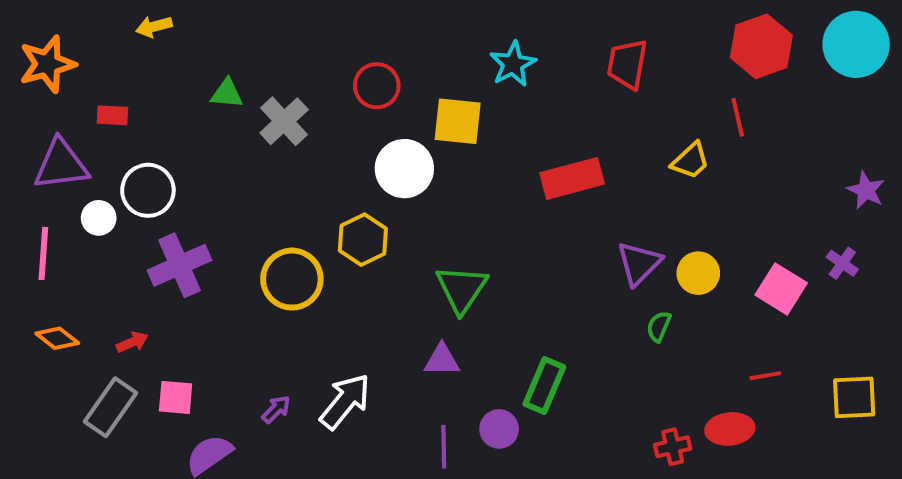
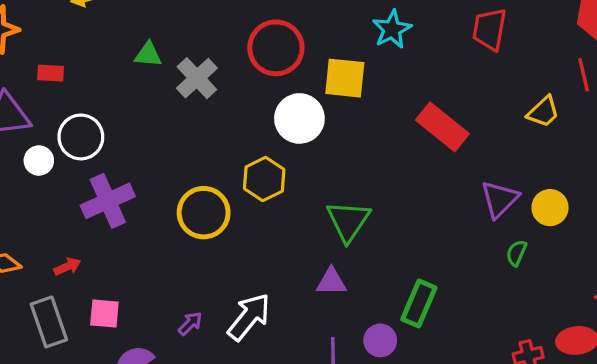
red circle: (377, 86) -> (276, 48), size x1.4
red rectangle: (572, 178) -> (442, 127), turned 54
gray rectangle: (110, 407) -> (49, 322), turned -54

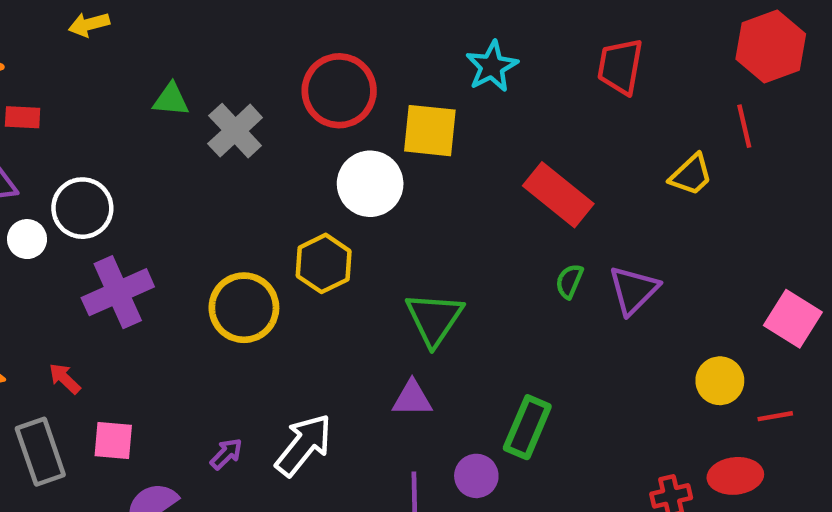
red rectangle: (51, 73) -> (23, 117), moved
yellow circle: (550, 208) -> (720, 381), moved
green semicircle: (516, 253) -> (569, 281), moved
red arrow: (67, 266) -> (65, 379), turned -112

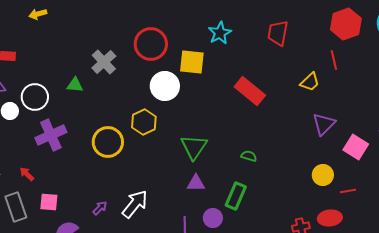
green triangle: (171, 100) -> (75, 85), moved
green semicircle: (569, 281) -> (249, 156), moved, turned 84
purple triangle: (634, 290) -> (324, 124), moved
purple triangle: (412, 398) -> (196, 183), moved

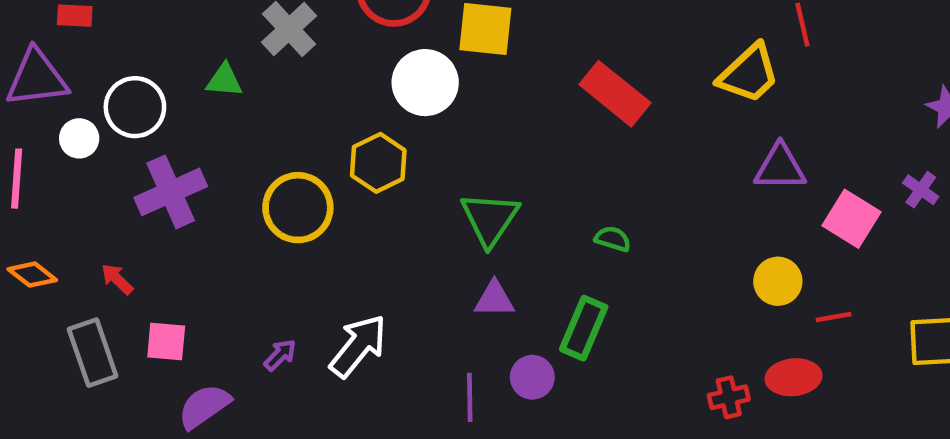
yellow trapezoid: (310, 82) -> (749, 74), size x1.4
purple triangle: (324, 124) -> (780, 167), turned 45

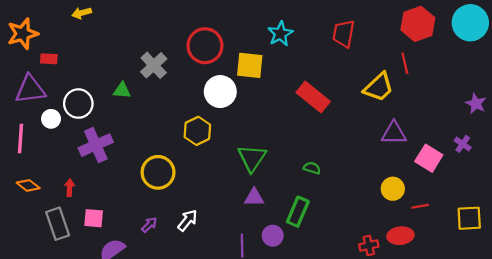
yellow circle: (298, 208) -> (158, 172), moved
red arrow: (117, 279) -> (70, 188), turned 49
white arrow: (358, 346) -> (188, 220), size x0.7

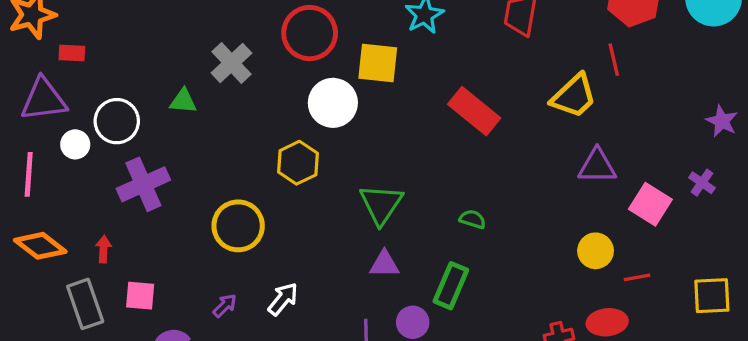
orange diamond: (28, 185) -> (40, 246), size x1.4

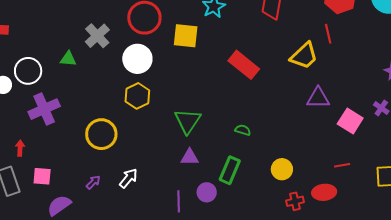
white circle: (333, 103) -> (137, 59), moved
yellow circle: (596, 251) -> (282, 169), moved

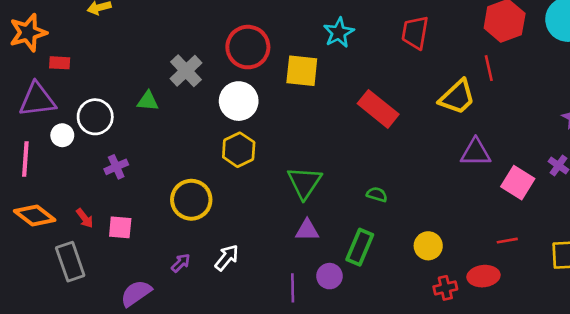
purple cross: (44, 109) -> (116, 167), size x0.6
red arrow: (20, 148) -> (85, 218), turned 140
pink square: (42, 176) -> (120, 227), moved

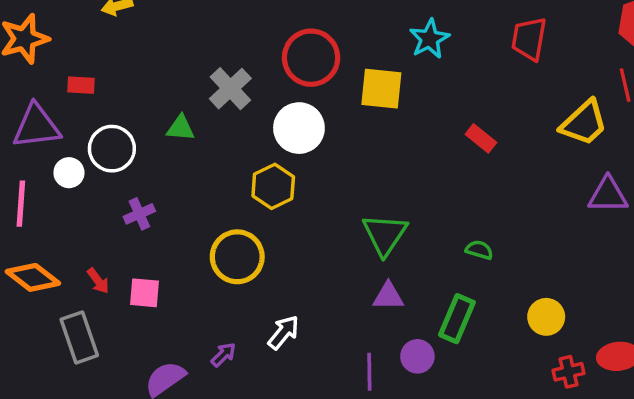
red rectangle: (60, 63) -> (81, 85), moved
red rectangle: (378, 109) -> (481, 138), size x0.6
yellow hexagon: (239, 150) -> (273, 186), moved
purple arrow: (181, 263) -> (223, 355), moved

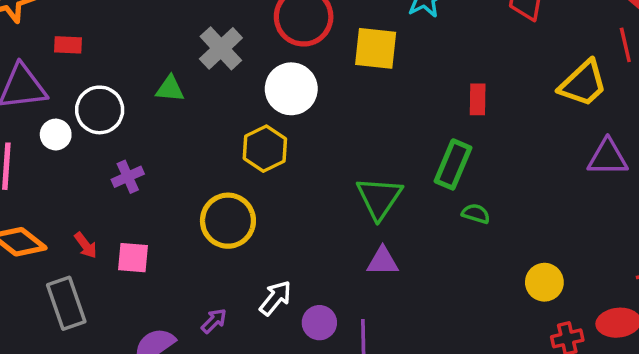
red rectangle: (481, 138) -> (478, 99), turned 52
green rectangle: (457, 319) -> (453, 164), moved
purple circle: (417, 356) -> (319, 323), moved

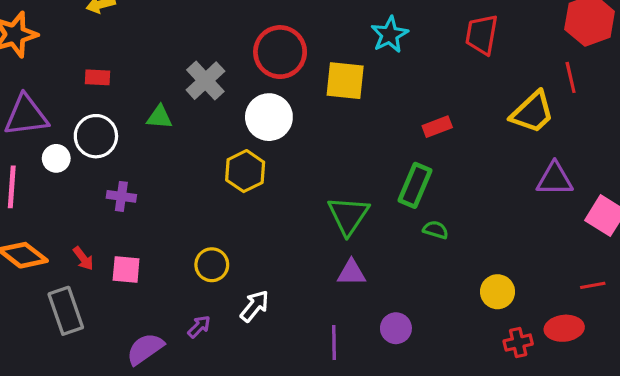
red rectangle: (68, 45) -> (97, 77), moved
red rectangle: (478, 99) -> (437, 127), turned 68
purple cross: (128, 177) -> (121, 196), turned 32
yellow circle: (228, 221) -> (212, 265), moved, size x0.7
purple circle: (319, 323) -> (396, 328), moved

